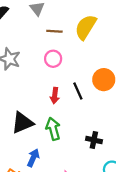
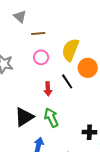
yellow semicircle: (86, 27) -> (70, 50), moved
black cross: (94, 140) -> (89, 132), moved

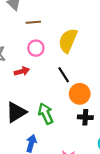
orange circle: (88, 68) -> (80, 94), moved
red arrow: (48, 89) -> (22, 71), moved, turned -104
black cross: (89, 132) -> (85, 117), moved

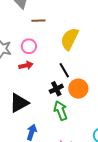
pink circle: (36, 48) -> (29, 46), moved
green arrow: (46, 114) -> (61, 111), moved
black cross: (85, 117) -> (56, 89), moved, turned -32

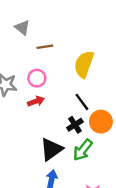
black triangle: (19, 103) -> (51, 149), moved
green arrow: (61, 111) -> (83, 150), turned -114

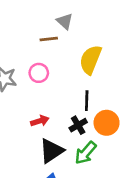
gray triangle: (22, 28) -> (65, 21), moved
red arrow: (36, 101) -> (40, 121), moved
black line: (82, 102) -> (87, 101), turned 36

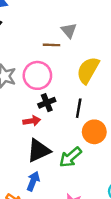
pink circle: (39, 73) -> (37, 75), size x1.5
black cross: (78, 125) -> (47, 103), moved

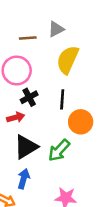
gray triangle: (69, 30) -> (56, 29), moved, turned 49

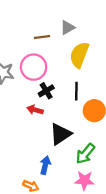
red arrow: (16, 117) -> (35, 110), turned -147
black triangle: (26, 147) -> (60, 134), moved
green arrow: (59, 150) -> (85, 154), moved

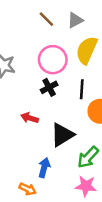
brown line: (42, 37) -> (46, 19), moved, turned 49
pink circle: (34, 67) -> (53, 60), moved
red arrow: (35, 110) -> (30, 118), moved

